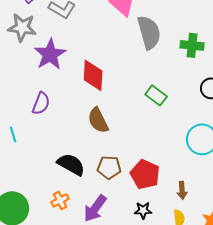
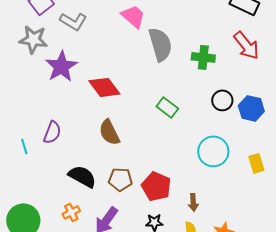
red diamond: (93, 75) -> (104, 87), turned -40
purple semicircle: (41, 103) -> (52, 132), moved

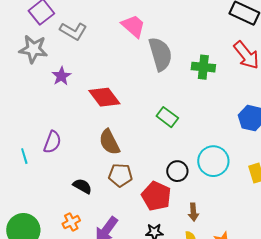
purple star: (61, 66) -> (61, 76), size x0.6
black circle: (222, 100) -> (177, 171), moved
black semicircle: (82, 176) -> (82, 186), size x0.7
brown pentagon: (120, 179) -> (120, 175), moved

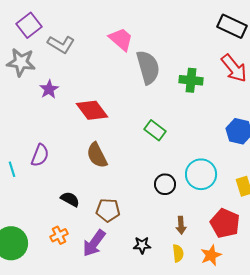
brown pentagon: (120, 175) -> (108, 210), moved
red pentagon: (156, 196) -> (225, 223), moved

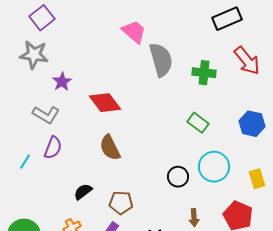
black rectangle: (232, 26) -> (227, 19), moved, turned -48
gray L-shape: (61, 44) -> (46, 115), moved
green rectangle: (155, 130) -> (198, 123), moved
cyan line: (12, 169) -> (25, 162), turned 49
black semicircle: (70, 199) -> (83, 192), turned -66

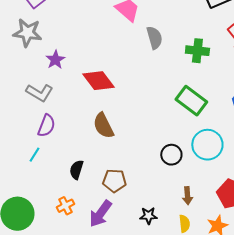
gray semicircle: (161, 60) -> (154, 38), size x0.7
green rectangle: (198, 123) -> (191, 101), size x1.4
cyan line: (25, 162) -> (34, 155), moved
black semicircle: (83, 192) -> (76, 170), turned -36

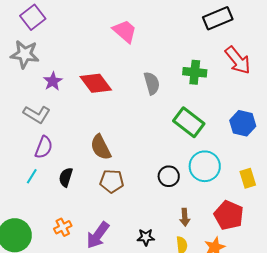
gray semicircle: (154, 38) -> (152, 83), moved
red diamond: (98, 81) -> (96, 83), moved
black semicircle: (76, 170) -> (66, 177), moved
brown pentagon: (114, 181) -> (112, 181), moved

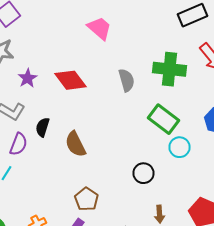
green cross: (195, 72) -> (170, 69), size x1.4
cyan circle: (205, 166) -> (180, 147), moved, size x0.7
black semicircle: (66, 177) -> (42, 127), moved
brown pentagon: (112, 181) -> (86, 199), moved, turned 30

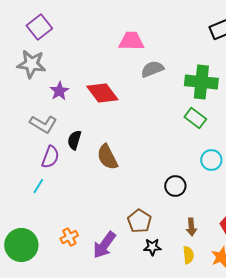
pink trapezoid: (100, 28) -> (131, 41), turned -40
gray semicircle: (126, 80) -> (152, 69), moved, turned -95
green rectangle: (164, 119) -> (195, 118), moved, size x0.7
brown pentagon: (86, 199) -> (139, 221), moved

